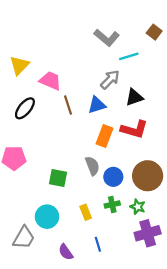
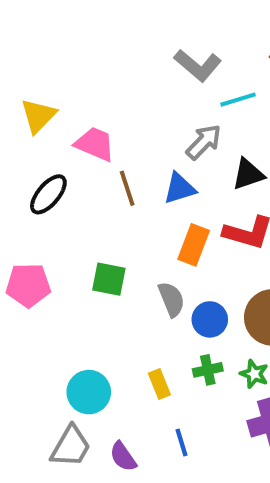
green square: (58, 178) -> (109, 279), moved
gray trapezoid: (24, 238) -> (71, 447), moved

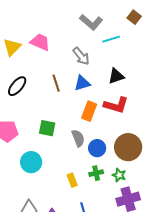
gray arrow: (204, 142) -> (81, 56), moved, turned 96
pink trapezoid: (95, 144) -> (40, 42), moved
cyan circle: (89, 392) -> (31, 162), moved

